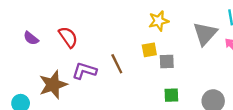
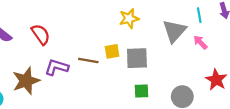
yellow square: (149, 50) -> (112, 51), moved
gray square: (167, 61) -> (137, 58), size x1.5
brown line: (117, 64) -> (88, 60), turned -54

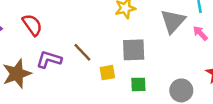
yellow square: (112, 51) -> (107, 73), moved
brown line: (88, 60) -> (82, 52), turned 36

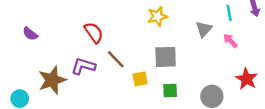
gray triangle: (173, 21) -> (204, 29), size x0.7
red semicircle: (32, 25) -> (94, 33), moved

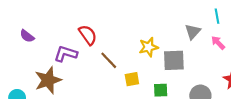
yellow star: (157, 16) -> (149, 47), moved
gray square: (166, 57) -> (174, 60), moved
purple L-shape: (83, 66) -> (66, 54), moved

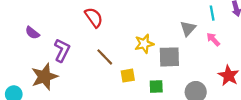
red semicircle: (88, 35) -> (94, 17), moved
purple semicircle: (27, 36) -> (32, 33), moved
purple L-shape: (66, 54) -> (62, 50), turned 100

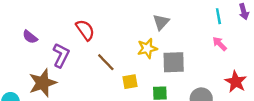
red semicircle: (94, 17) -> (85, 30), moved
gray triangle: (188, 28) -> (161, 22), moved

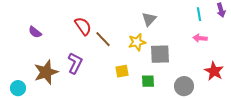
pink arrow: (220, 44) -> (200, 38), turned -40
purple L-shape: (61, 55) -> (75, 63), moved
brown line: (106, 62) -> (103, 39), moved

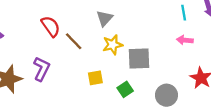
gray triangle: (149, 19) -> (105, 18), moved
green square: (148, 81) -> (125, 89), turned -32

